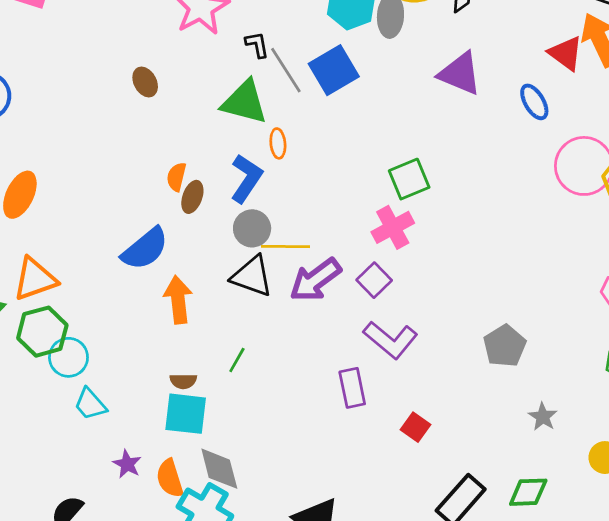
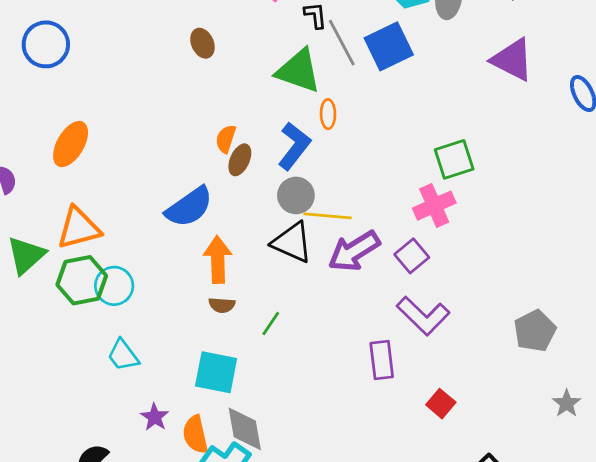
cyan circle: (68, 357) -> (114, 286), moved
brown semicircle: (183, 381) -> (222, 305), moved

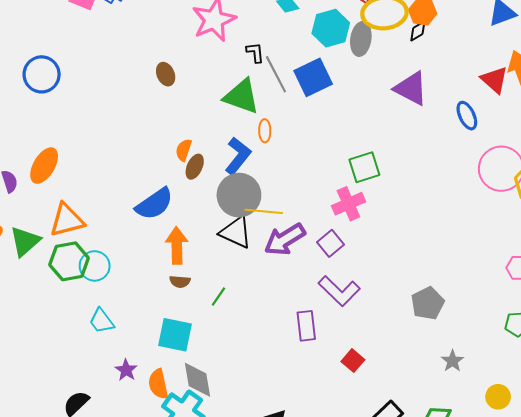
orange ellipse: (71, 144) -> (44, 166), moved
gray circle: (296, 195) -> (239, 195), size x1.5

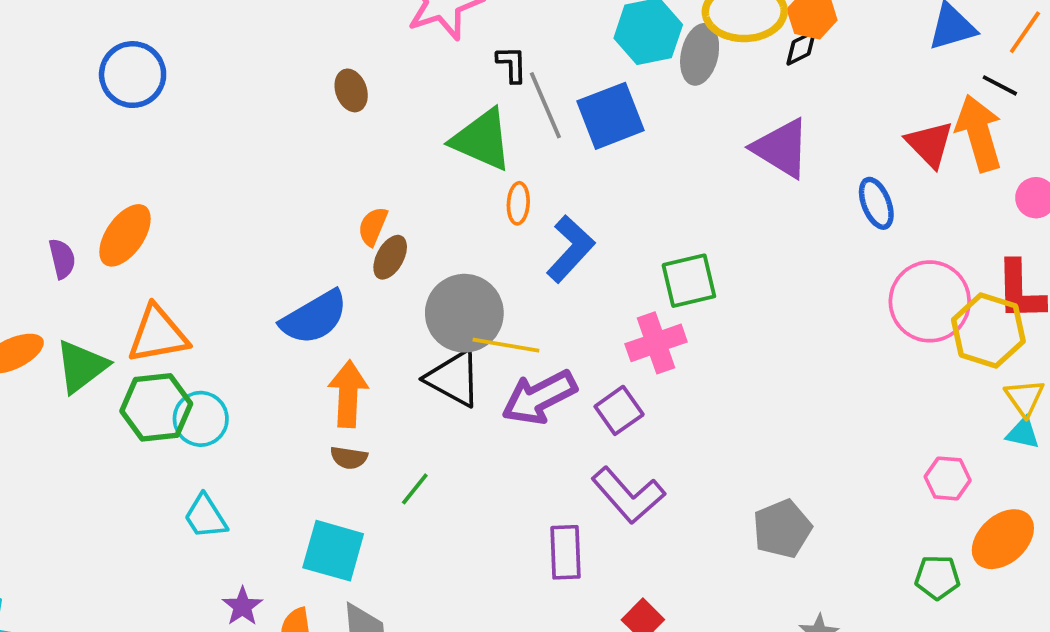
blue L-shape: (238, 156) -> (570, 249), moved

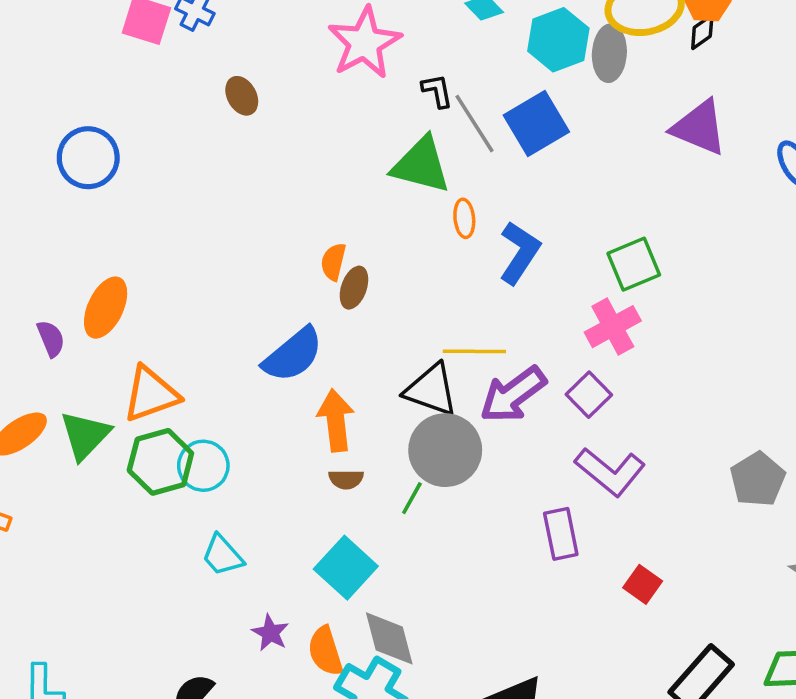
brown ellipse: (351, 90) -> (242, 96), moved
gray circle: (464, 313) -> (445, 450), moved
cyan square: (333, 551) -> (346, 568), turned 36

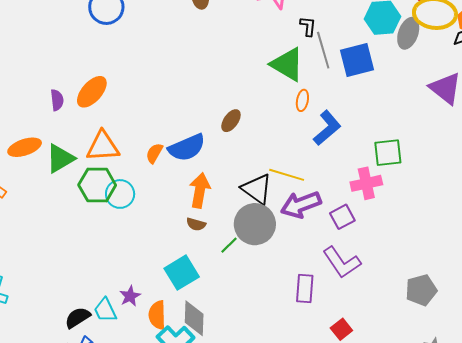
orange semicircle: (333, 262) -> (154, 153), moved
cyan trapezoid: (223, 555) -> (105, 310), moved

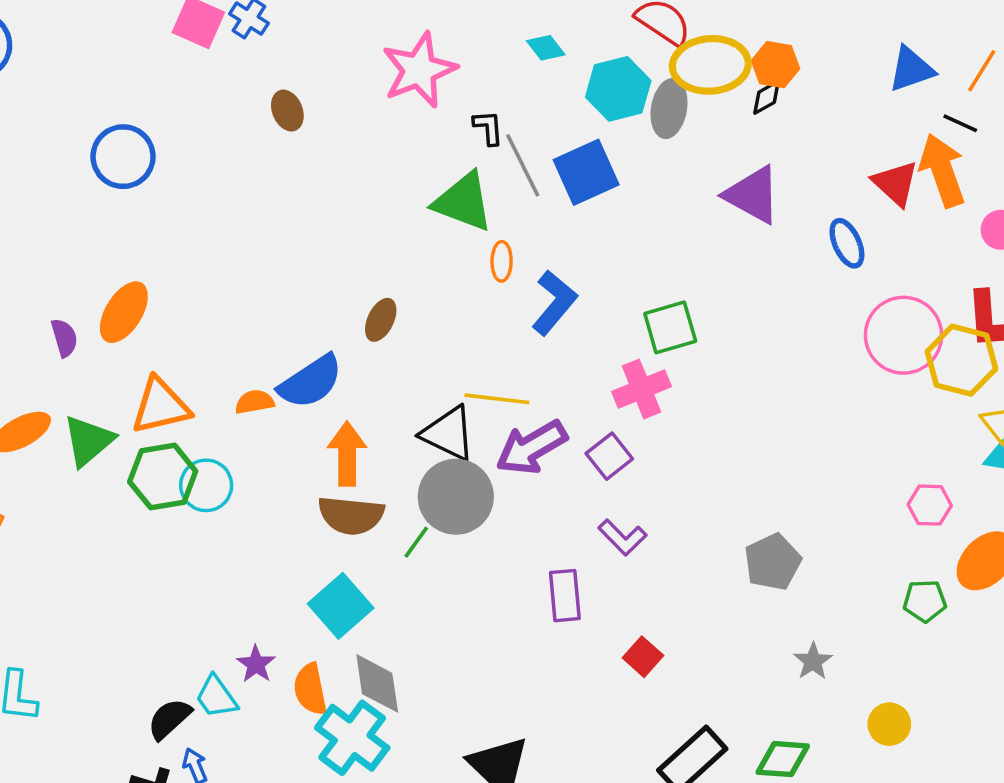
orange semicircle: (154, 153) -> (255, 402), turned 60
brown semicircle: (196, 224) -> (351, 515), size x1.8
purple L-shape: (342, 262) -> (622, 537), size x0.7

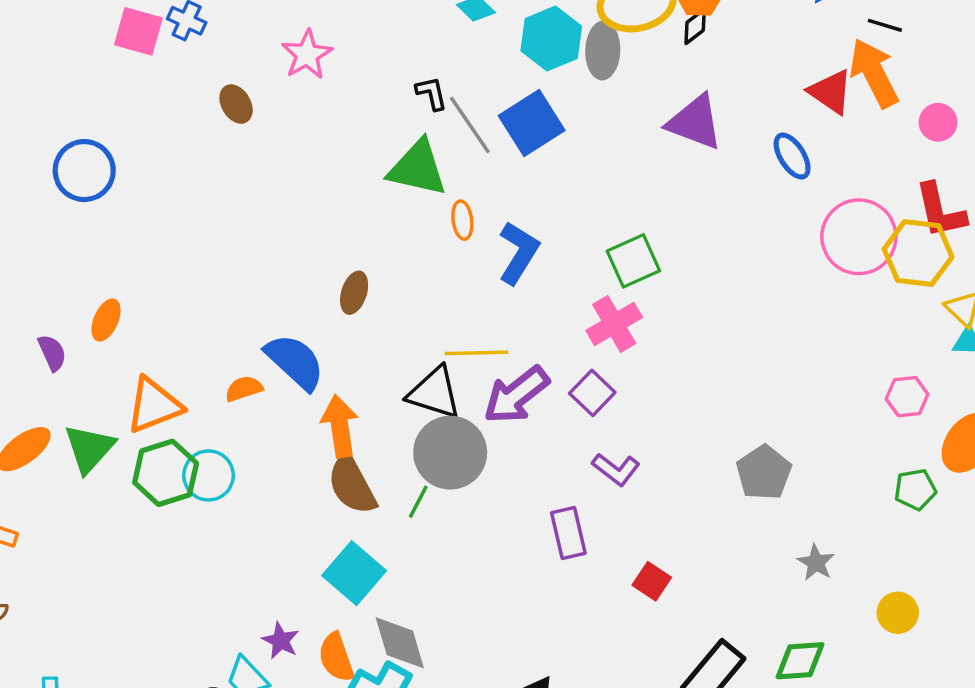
pink star: (419, 70) -> (307, 55), moved, size x0.7
orange ellipse: (124, 312) -> (106, 320), size x0.7
blue semicircle: (311, 382) -> (295, 362), turned -96
brown semicircle: (351, 515) -> (352, 485), turned 64

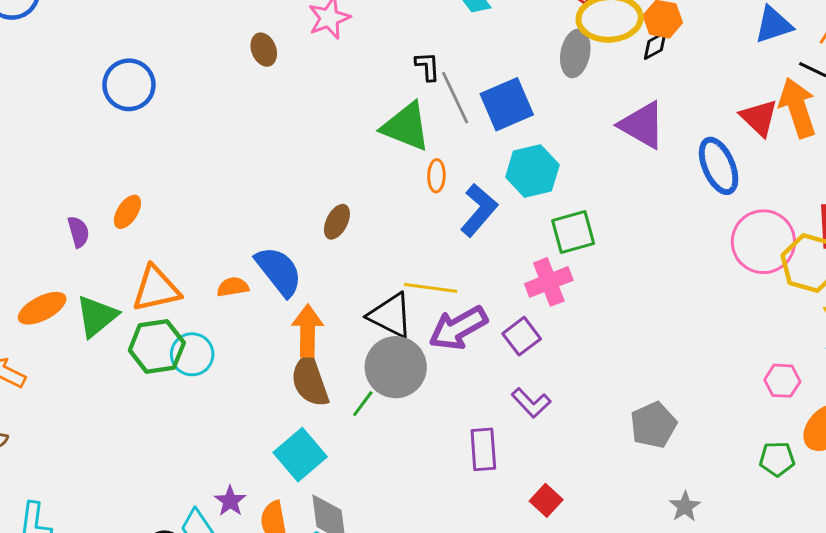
cyan hexagon: (551, 39) -> (532, 171), moved
blue ellipse: (792, 156) -> (719, 166), size x1.4

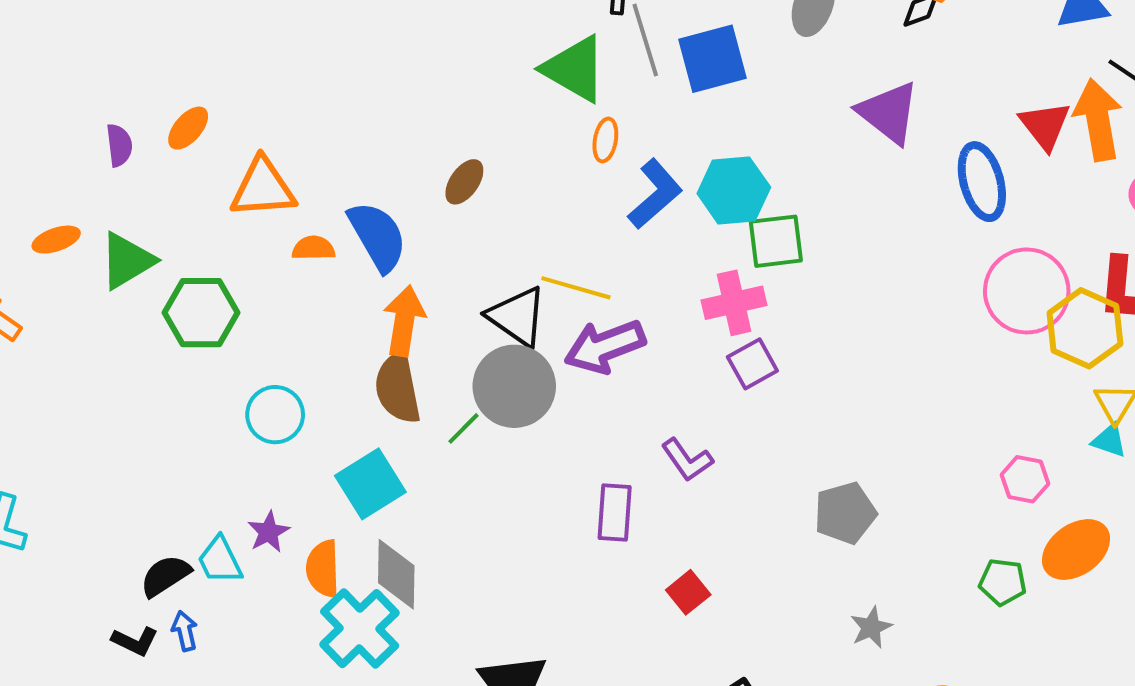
cyan hexagon: (532, 171) -> (734, 190), moved
orange triangle: (156, 289) -> (263, 188), moved
orange ellipse: (42, 308) -> (56, 240), size x0.7
purple square: (522, 336) -> (752, 364), moved
cyan circle: (192, 354) -> (275, 415), moved

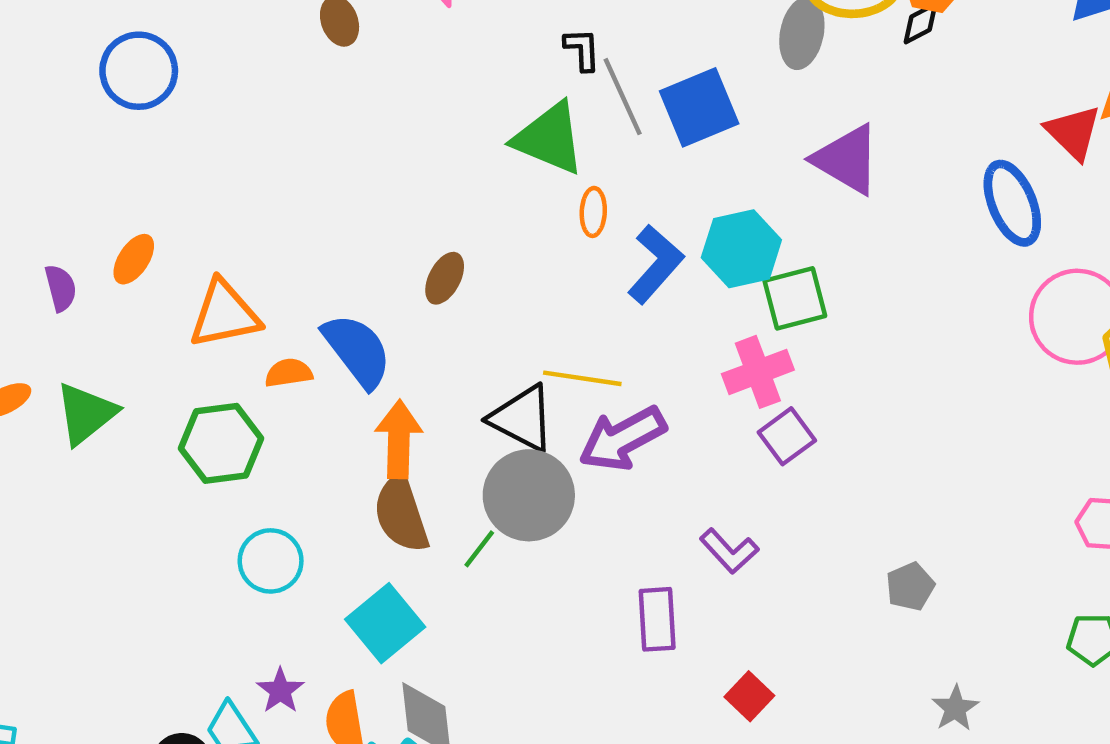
purple triangle: (888, 113) -> (847, 159), moved
green hexagon: (201, 313) -> (221, 443), moved
gray pentagon: (845, 513) -> (910, 586), size x0.7

